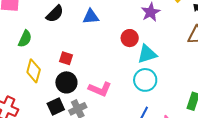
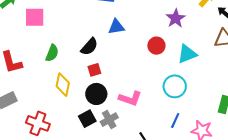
black semicircle: (55, 14) -> (89, 47), moved
cyan triangle: (147, 54) -> (187, 54), moved
red square: (66, 58) -> (94, 70), turned -32

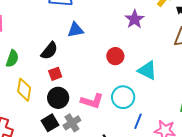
red circle: (156, 46) -> (115, 56), moved
cyan triangle: (187, 54) -> (147, 70), moved, turned 50
cyan circle: (175, 86) -> (123, 97), moved

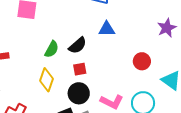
green semicircle: (12, 59) -> (52, 49), moved

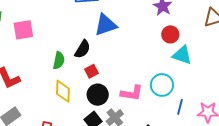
blue triangle: (107, 29) -> (106, 25), size x1.4
red circle: (142, 61) -> (170, 34), moved

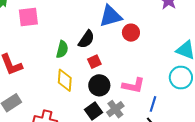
red circle: (170, 34) -> (131, 33), moved
cyan circle: (162, 85) -> (181, 78), moved
blue line: (180, 107) -> (153, 104), moved

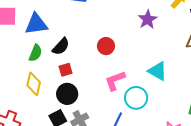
blue triangle: (111, 16) -> (36, 24), moved
cyan circle: (181, 78) -> (136, 98), moved
pink L-shape: (133, 86) -> (115, 81), moved, turned 140

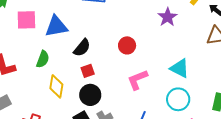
green semicircle: (35, 53) -> (43, 59), moved
cyan circle: (136, 98) -> (178, 99), moved

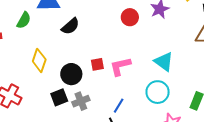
red circle: (127, 45) -> (130, 17), moved
green semicircle: (43, 59) -> (24, 20), moved
red square: (88, 71) -> (97, 64), moved

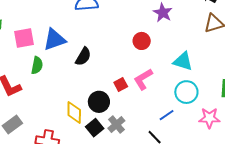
red circle: (130, 17) -> (142, 41), moved
yellow diamond: (39, 60) -> (74, 112), moved
blue line: (119, 106) -> (167, 115), moved, turned 42

